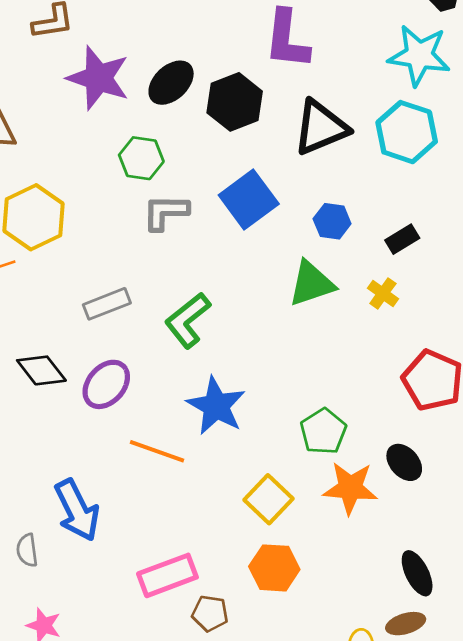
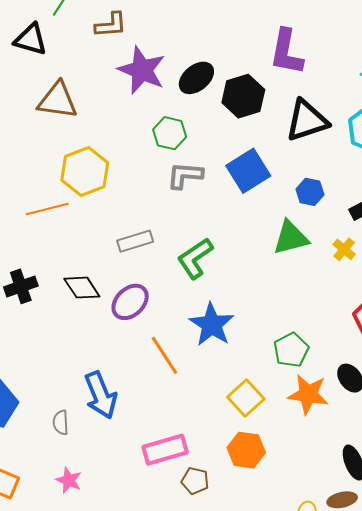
orange line: (157, 451) -> (164, 355), turned 33

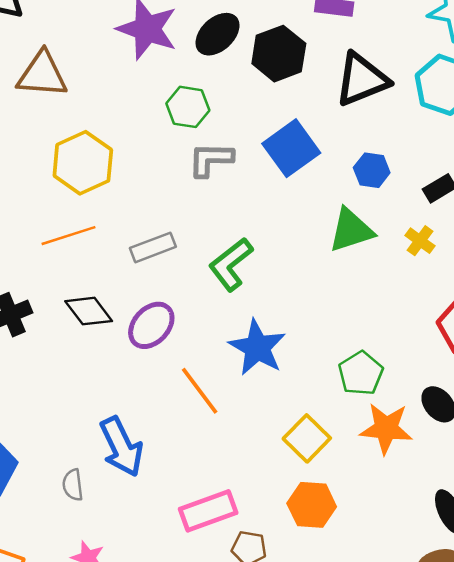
orange line: (47, 209) -> (69, 236), moved

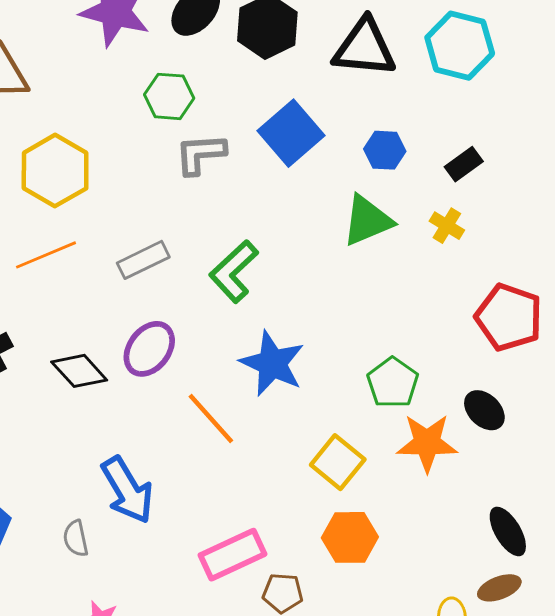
black triangle: (362, 79) -> (365, 48), turned 32
black diamond: (89, 311) -> (79, 371), moved

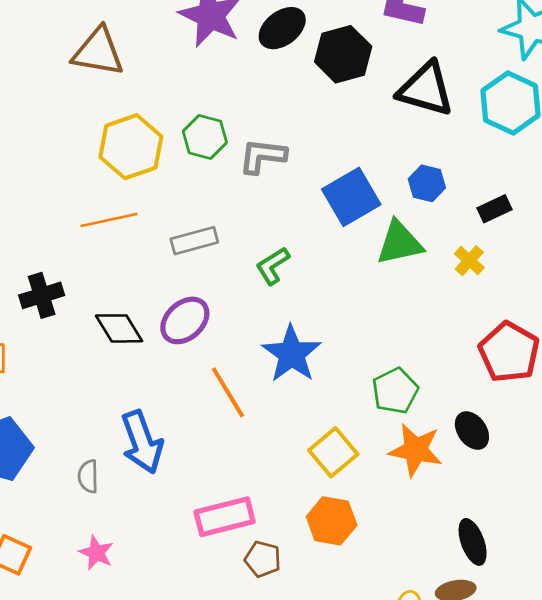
green hexagon: (169, 96) -> (205, 137), moved
blue square: (291, 133) -> (351, 197), moved
green L-shape: (234, 271) -> (273, 266), size x0.7

